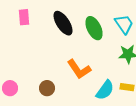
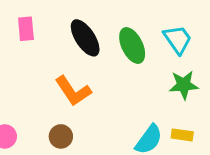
orange L-shape: (79, 69) -> (73, 91), moved

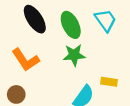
green star: (184, 85) -> (74, 55), moved
yellow rectangle: (182, 135) -> (109, 82), moved

